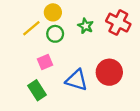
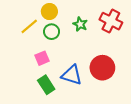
green rectangle: (37, 90) -> (46, 85), moved

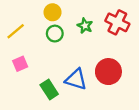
yellow line: (29, 26) -> (16, 31), moved
pink square: (42, 58) -> (20, 64), moved

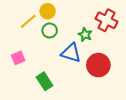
green star: (85, 26) -> (85, 35), moved
yellow line: (16, 31) -> (28, 21), moved
blue triangle: (76, 79) -> (71, 53), moved

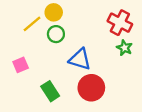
green star: (85, 35) -> (124, 48), moved
red circle: (98, 65) -> (91, 88), moved

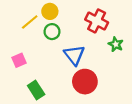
red cross: (120, 23) -> (97, 21), moved
blue triangle: (80, 59) -> (74, 55), turned 35
green rectangle: (50, 91) -> (36, 90), moved

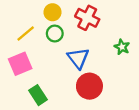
red cross: (97, 21) -> (87, 18), moved
yellow line: (30, 22) -> (26, 34), moved
pink square: (19, 60) -> (20, 64), size x1.5

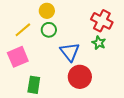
red cross: (87, 18) -> (102, 21), moved
green star: (122, 47) -> (99, 43), moved
green rectangle: (38, 95) -> (34, 85), turned 42

